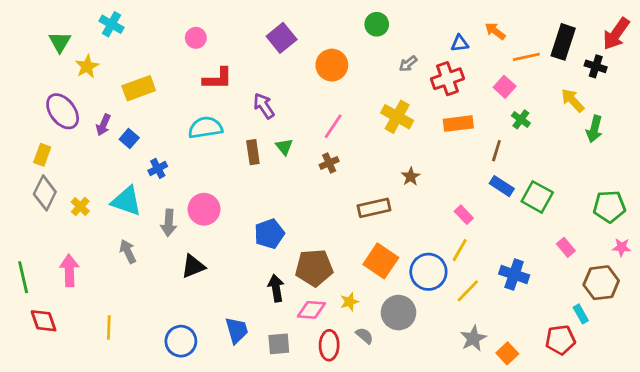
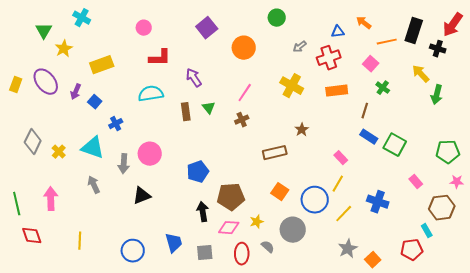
yellow rectangle: (42, 155) -> (16, 85), moved
orange square: (381, 261) -> (280, 192), size x0.7

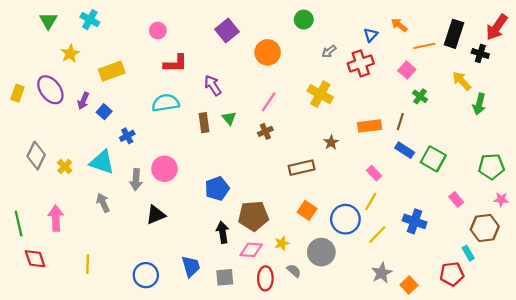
green triangle: (44, 31) -> (48, 21), moved
blue triangle: (338, 32) -> (371, 35), turned -40
orange rectangle: (337, 91) -> (370, 126), moved

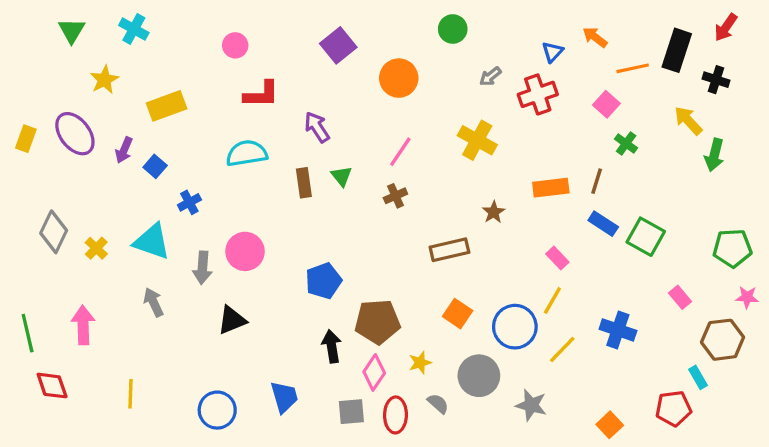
red arrow: (497, 27) -> (726, 27), moved, size x0.7
pink diamond: (251, 250) -> (374, 372), turned -60
gray star: (382, 273) -> (531, 405), moved, turned -30
gray square: (225, 277) -> (351, 412), moved

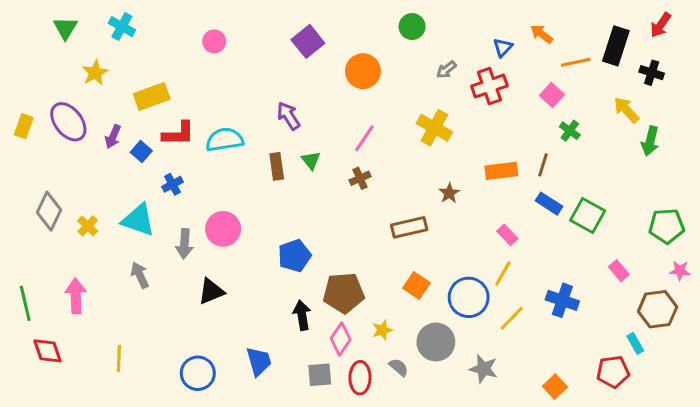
red L-shape: (261, 94) -> (178, 134), moved

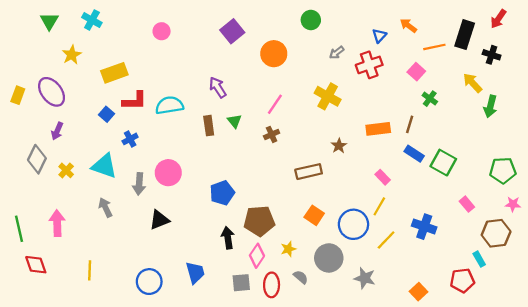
purple arrow: (113, 137) -> (57, 131), moved

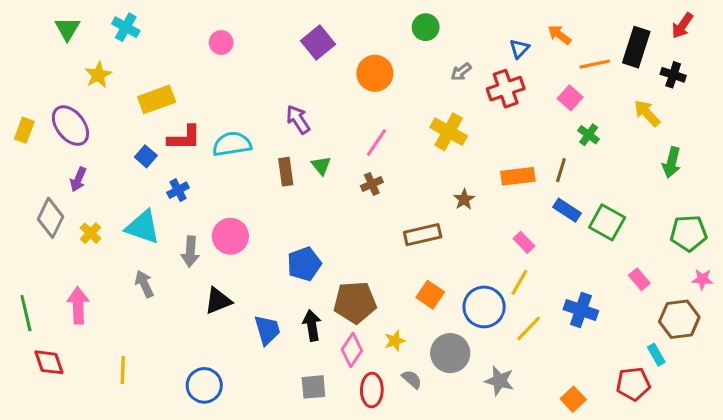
green arrow: (490, 106) -> (672, 162), moved
blue trapezoid: (195, 273) -> (267, 330), moved
gray square: (241, 283) -> (313, 387), moved

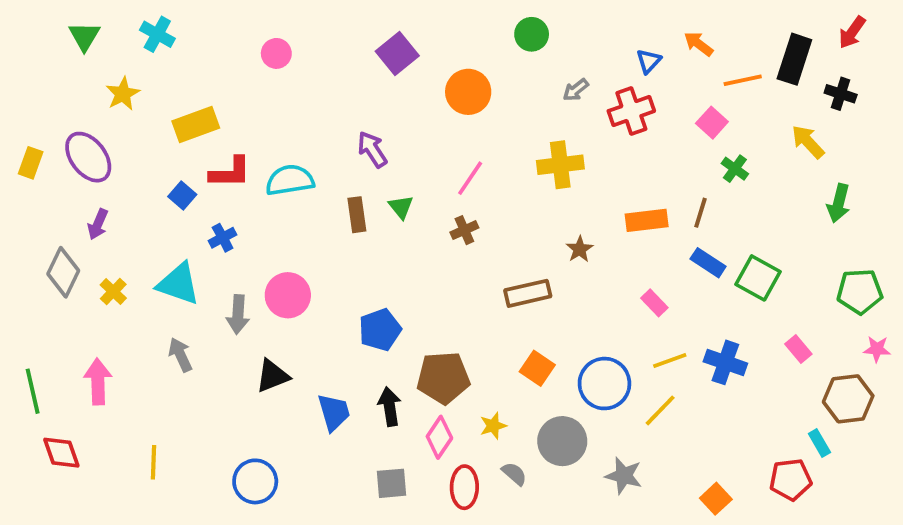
yellow cross: (449, 132) -> (560, 165), turned -36
yellow line: (519, 282) -> (670, 361), moved, turned 40
blue cross: (581, 310) -> (725, 362), moved

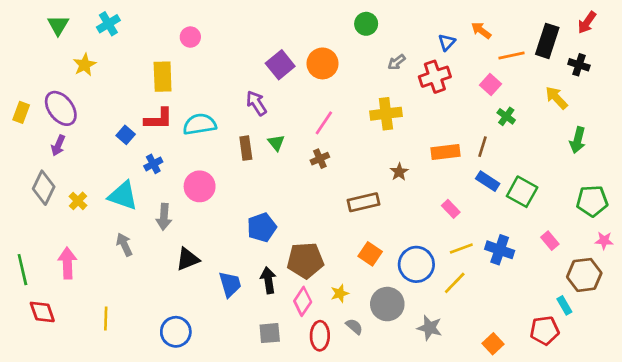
cyan cross: (157, 34) -> (108, 24), turned 30
purple square: (397, 53) -> (280, 65), moved
yellow rectangle: (196, 124) -> (163, 77), moved, turned -72
purple arrow: (98, 224) -> (58, 145), moved
pink circle: (288, 295) -> (200, 186), moved

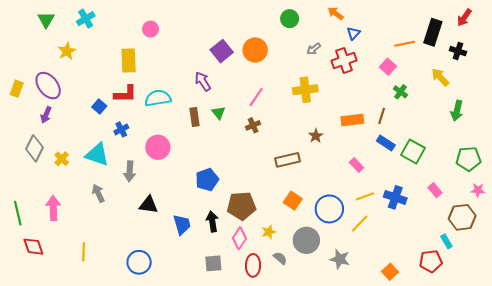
orange arrow: (481, 30) -> (336, 13), moved
black triangle: (188, 259) -> (148, 205), turned 30

